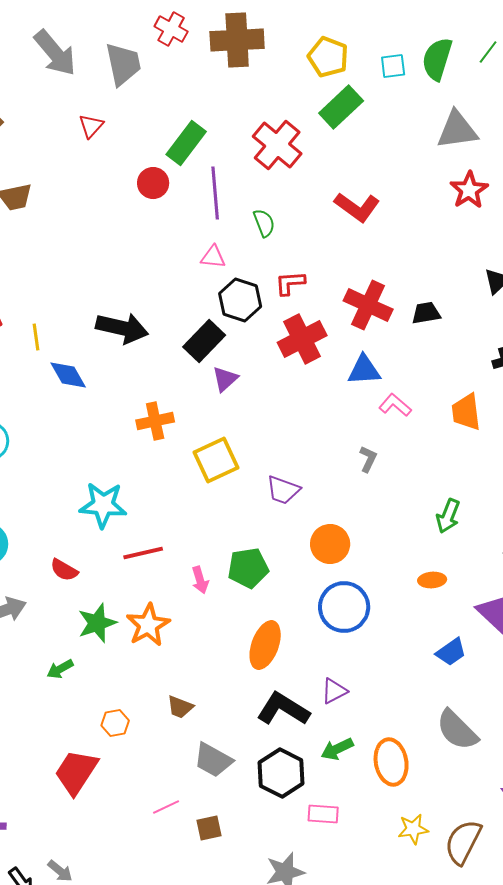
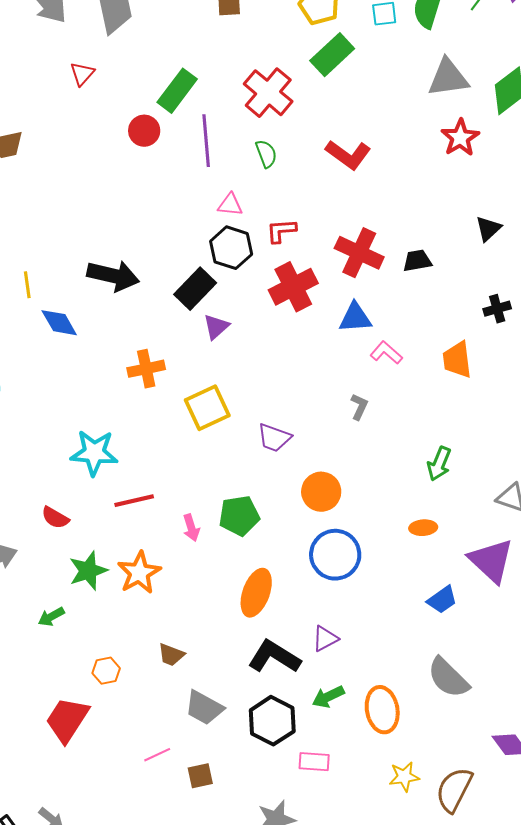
green semicircle: (264, 223) -> (266, 154), moved
pink triangle: (213, 257) -> (230, 205), moved

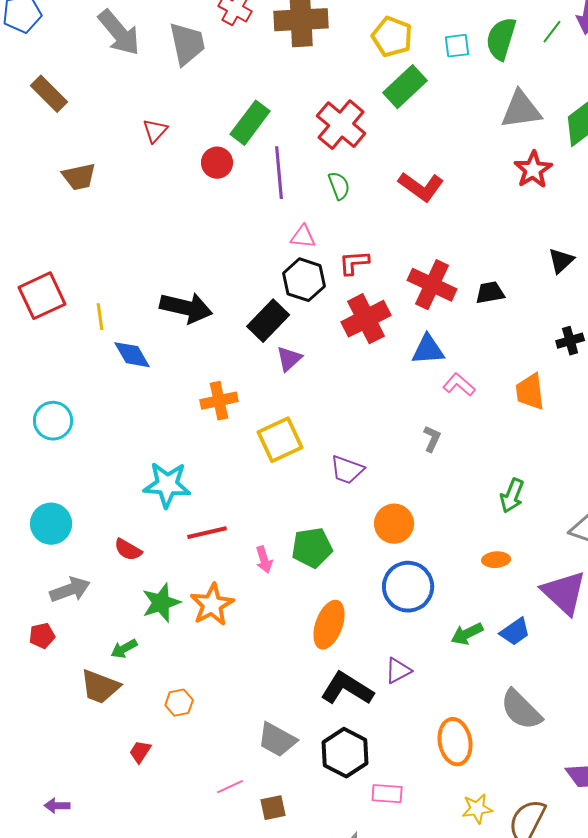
red triangle: (82, 74) -> (155, 131), moved
brown trapezoid: (171, 655) -> (100, 687), moved, size x1.5
green arrow: (328, 697) -> (467, 634), moved
red trapezoid: (67, 720) -> (140, 752), size x0.5

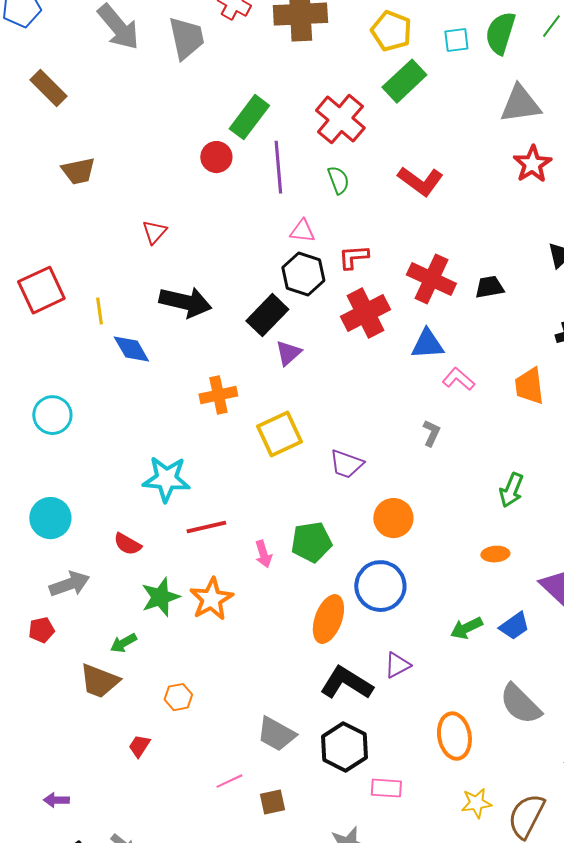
red triangle: (155, 131) -> (154, 232), moved
blue circle: (408, 587) -> (380, 586), moved

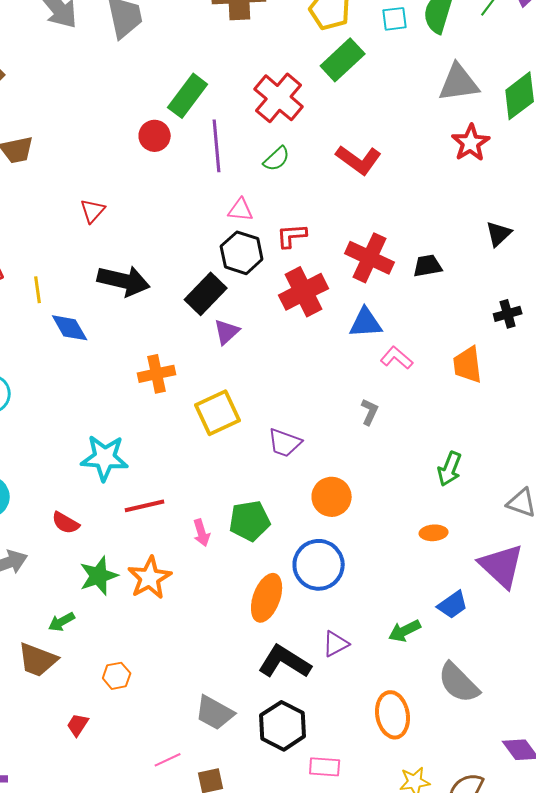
green semicircle: (338, 180) -> (277, 159), turned 68
green arrow: (466, 628) -> (405, 631), moved

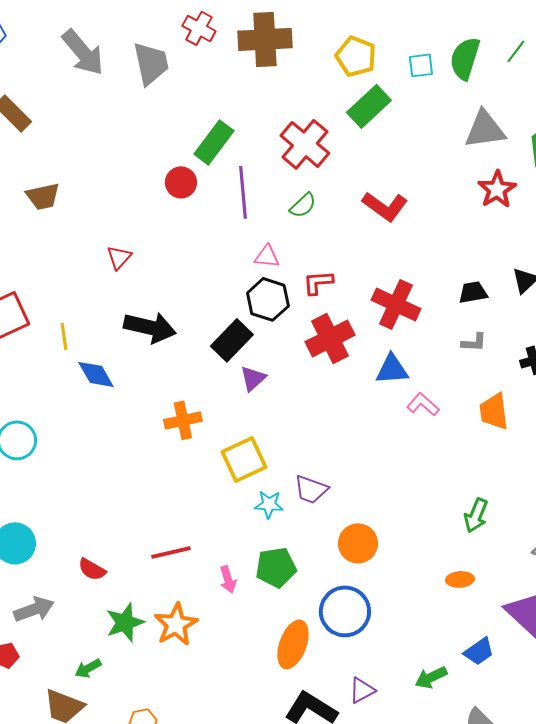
black trapezoid: (428, 266) -> (473, 292), moved
gray L-shape: (370, 412) -> (474, 342), moved, turned 68
cyan star: (105, 458) -> (269, 504), moved, size x0.6

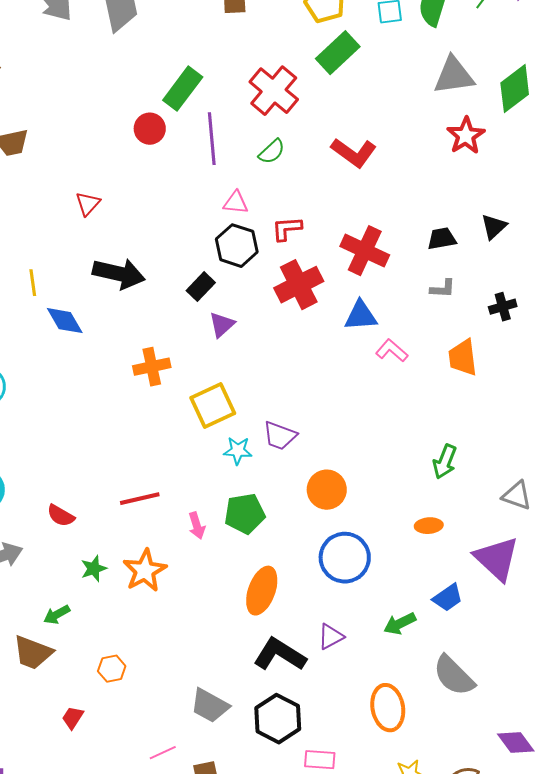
black rectangle: (232, 340) -> (201, 287), size x0.7
blue circle: (345, 611) -> (345, 558), moved
green star: (125, 622) -> (94, 569), size x0.7

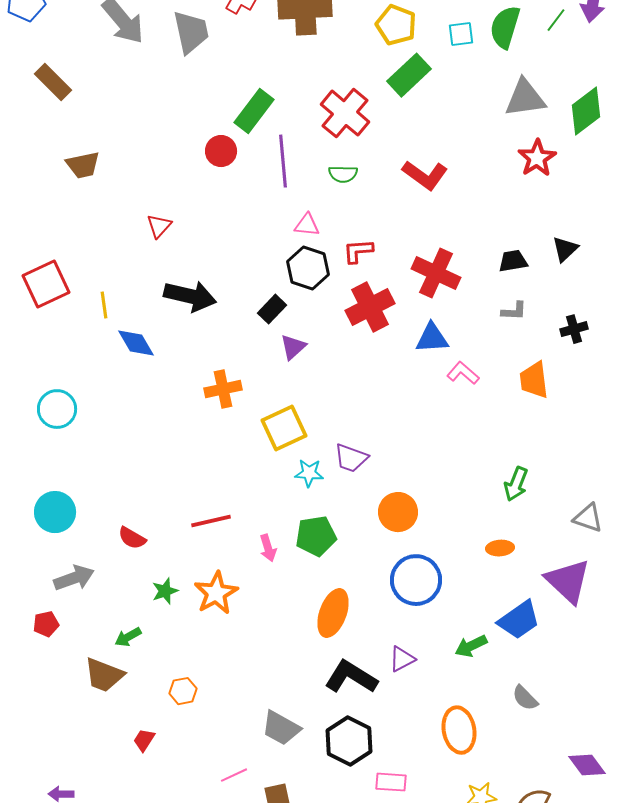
green semicircle: (272, 152) -> (343, 174), turned 44
blue trapezoid: (448, 598) -> (519, 620), size x1.4
gray semicircle: (454, 676) -> (525, 698), size x0.6

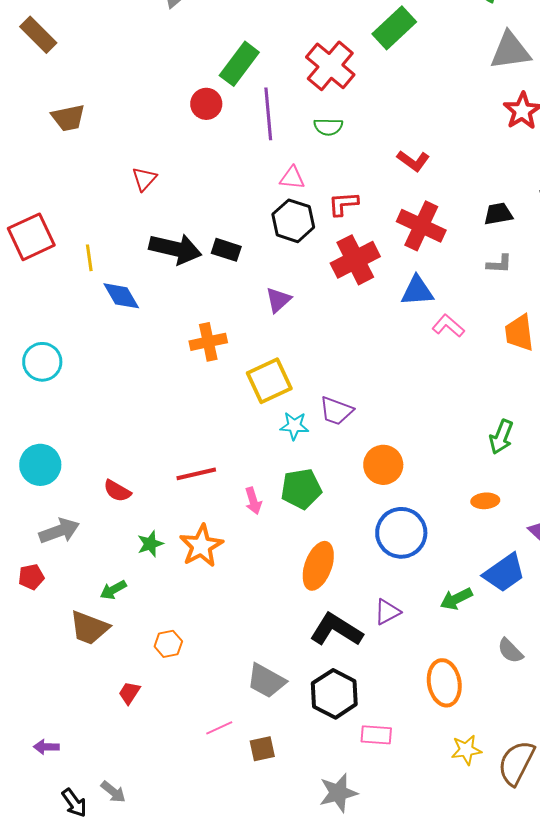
red L-shape: (425, 175) -> (413, 161), moved, size x0.7
black rectangle: (272, 309) -> (226, 250), moved, turned 64

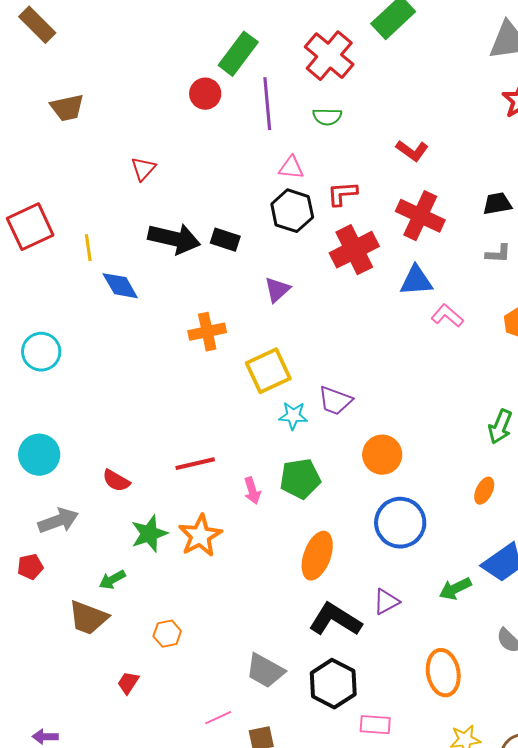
orange ellipse: (485, 501) -> (484, 491), turned -60
green star: (150, 544) -> (149, 534), size x1.4

